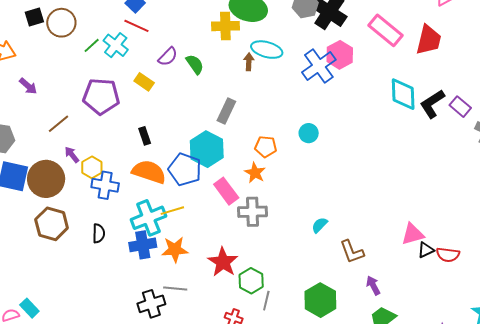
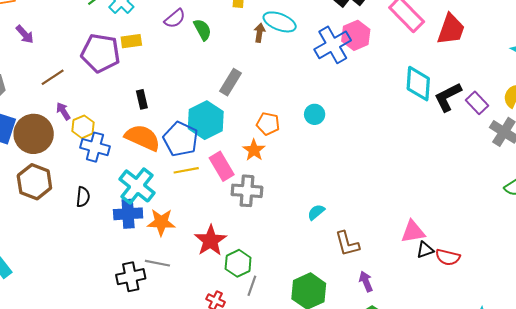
yellow rectangle: (144, 82) -> (131, 41), moved, turned -48
yellow line: (172, 211) -> (186, 170), moved
cyan cross: (148, 218) -> (137, 186), turned -36

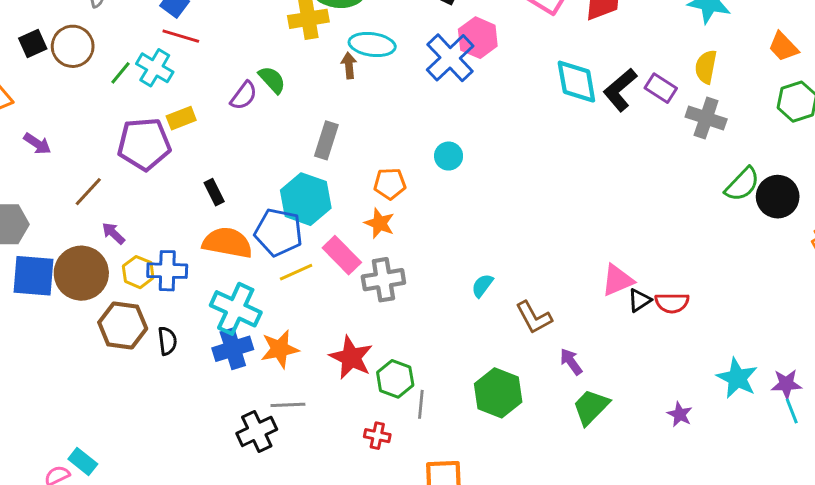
purple semicircle: (175, 19) -> (244, 96), moved
yellow hexagon: (83, 127) -> (138, 272), moved
brown hexagon: (34, 182) -> (123, 325), moved

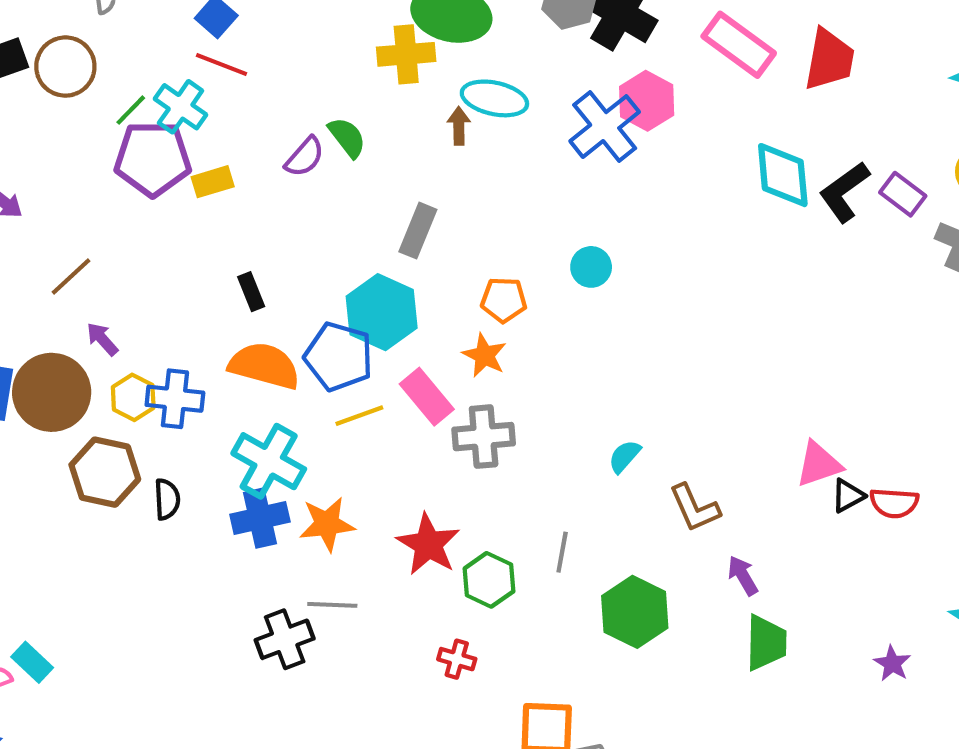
purple pentagon: (144, 144) -> (153, 159), moved
gray line: (421, 404) -> (562, 552), moved
green trapezoid: (591, 407) -> (766, 643), turned 132

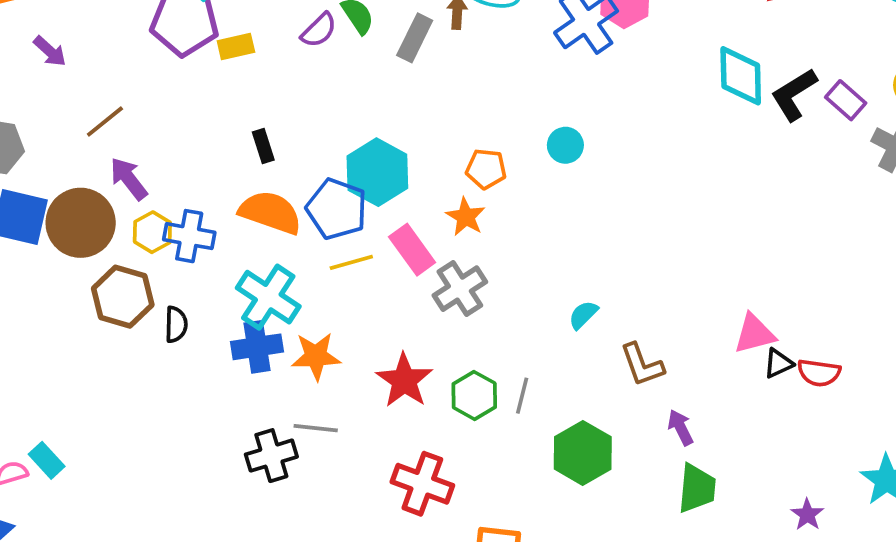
gray rectangle: (418, 231) -> (415, 38), moved
purple arrow: (102, 339) -> (129, 179), size x1.4
gray cross: (484, 437) -> (460, 289), turned -32
green hexagon: (489, 580) -> (474, 395), moved
red cross: (457, 659) -> (422, 484), size x1.8

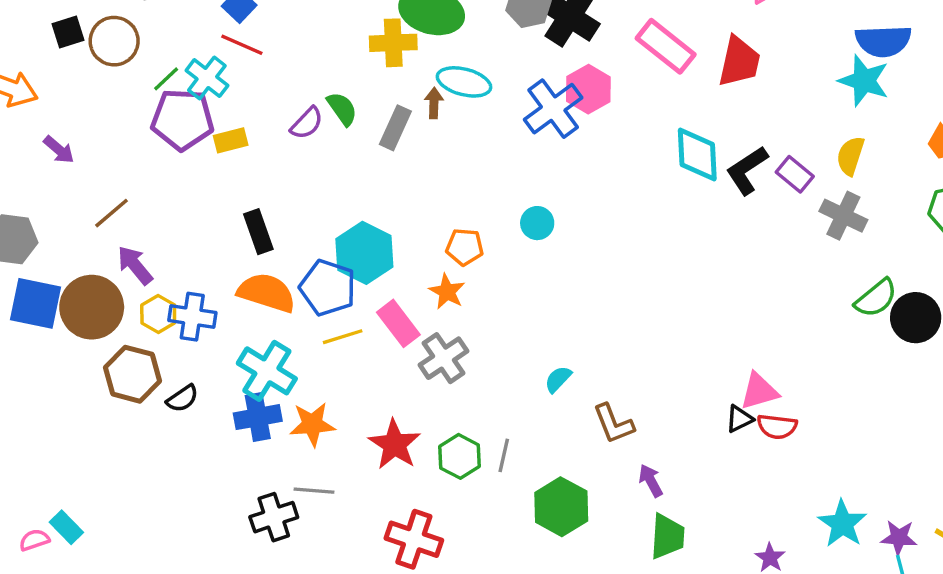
black rectangle: (263, 146) -> (258, 232), size x1.4
black semicircle: (176, 324) -> (182, 399), turned 56
pink triangle: (754, 334) -> (759, 391), moved

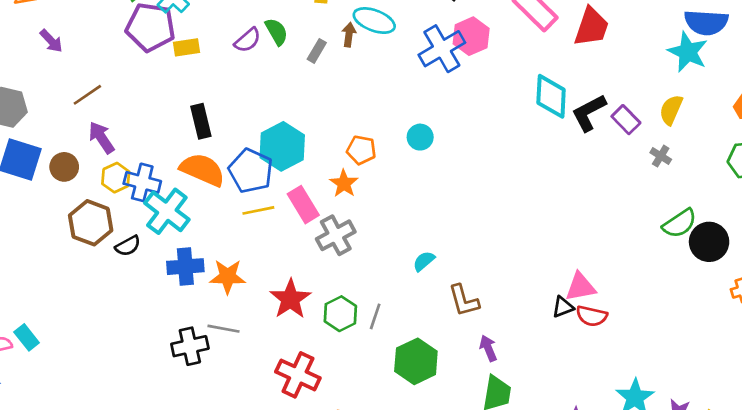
gray rectangle: (395, 128) -> (317, 51), size x0.7
gray cross: (843, 216) -> (661, 156), size x0.6
brown circle: (92, 307) -> (64, 167), size x0.6
cyan cross: (267, 371) -> (167, 211), moved

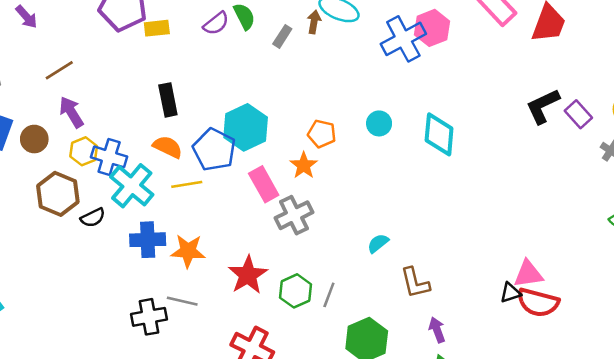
cyan diamond: (551, 96) -> (439, 134), moved
orange semicircle: (202, 170) -> (168, 147), size x0.7
yellow line: (258, 210) -> (187, 184), moved
red semicircle: (592, 316) -> (538, 303), size x1.4

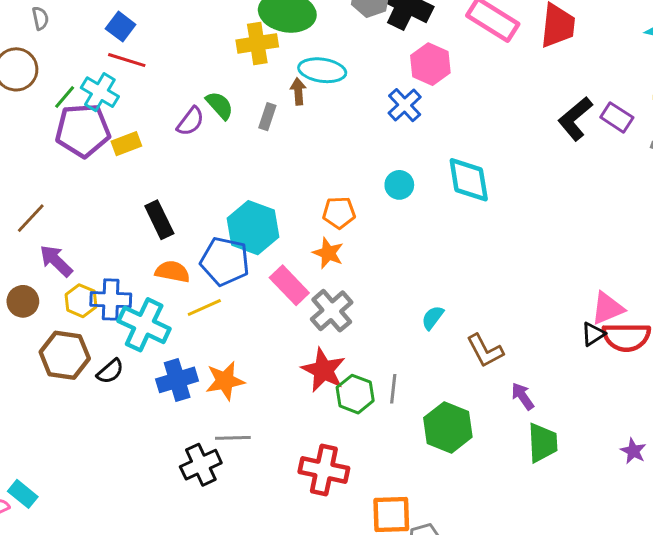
blue cross: (403, 39) -> (405, 105), moved, size x0.7
red star: (248, 275) -> (323, 370), moved

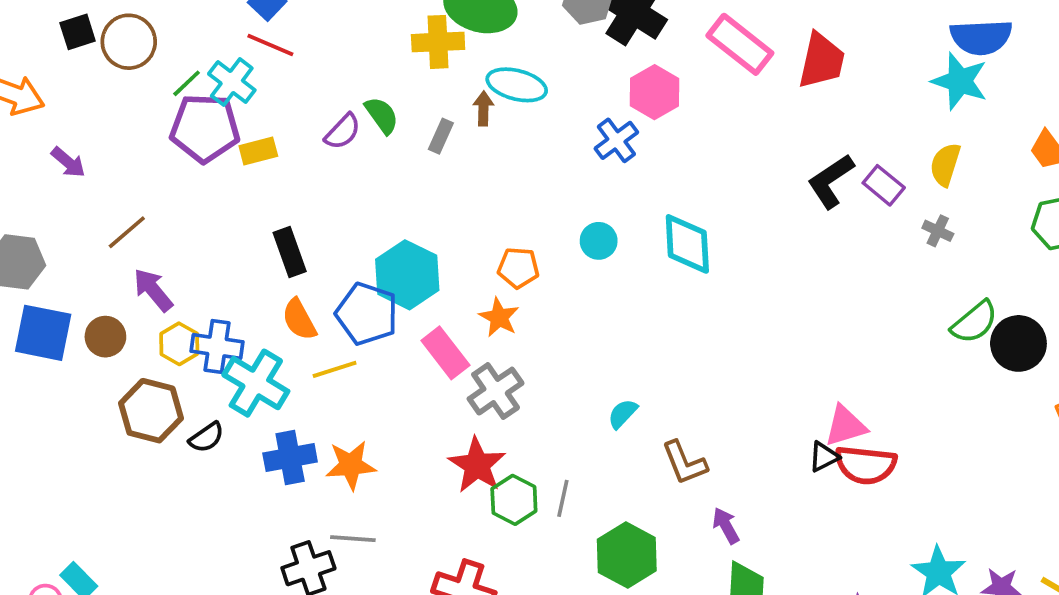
orange semicircle: (172, 272) -> (299, 320), turned -136

